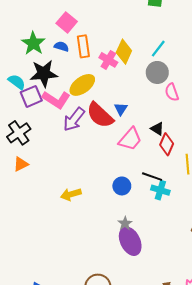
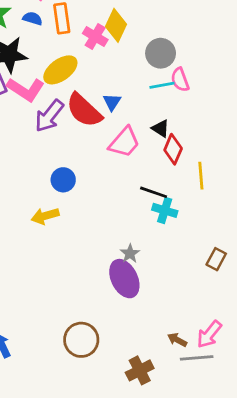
cyan line: (158, 49) -> (162, 85), moved, turned 42
blue circle: (122, 186) -> (63, 180), moved
gray star: (125, 223) -> (130, 254), moved

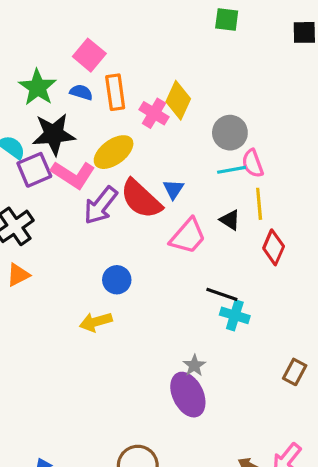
red diamond: (173, 149) -> (274, 247), moved
yellow line: (201, 176) -> (259, 204), moved

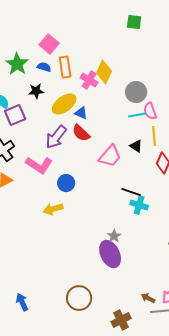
black star: (54, 134) -> (36, 91), moved, size x0.6
pink L-shape: (73, 175) -> (39, 165), moved
blue triangle: (173, 189) -> (81, 113), moved, turned -40
red semicircle: (141, 199) -> (81, 133), size x0.7

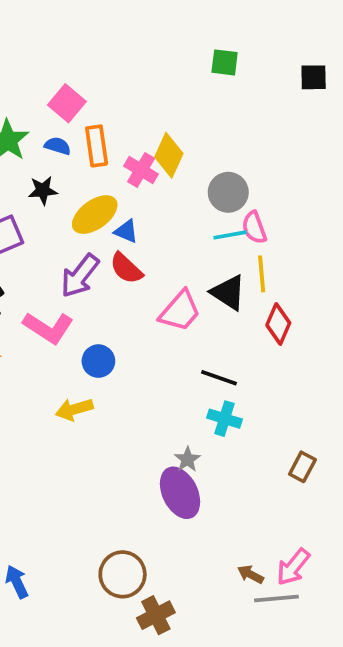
black triangle: (136, 146) -> (228, 292), size x1.5
cyan cross: (139, 205) -> (225, 419), moved
brown cross: (121, 320) -> (156, 615), moved

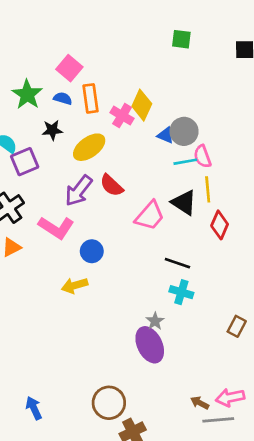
blue triangle: (126, 231) -> (166, 135), moved
pink arrow: (293, 567) -> (230, 397), turned 40

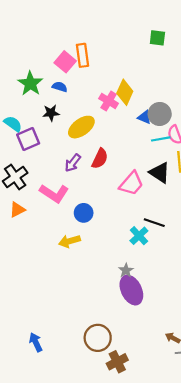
orange rectangle: (90, 98) -> (82, 55), moved
red semicircle: (112, 185) -> (100, 159), turned -108
purple arrow: (79, 191) -> (73, 163), size x0.7
cyan cross: (181, 292) -> (139, 236), moved, turned 30
gray star: (155, 321) -> (126, 270), moved

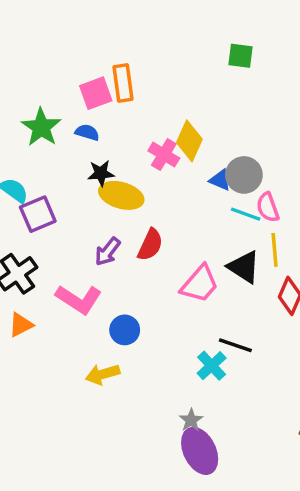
pink square: (65, 62) -> (96, 93), turned 30
black star: (51, 113) -> (101, 173), moved
yellow ellipse: (81, 127) -> (121, 195), turned 52
cyan line: (161, 139) -> (246, 214), turned 30

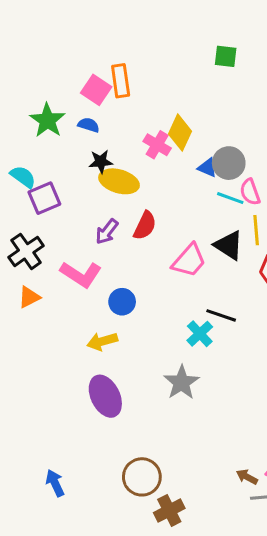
pink square: (96, 93) -> (96, 90), turned -36
gray star: (191, 420) -> (181, 382), size x1.6
purple ellipse: (200, 451) -> (105, 396), moved

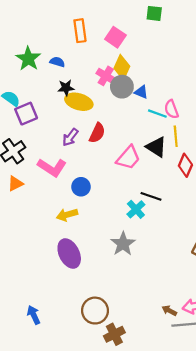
pink square: (96, 90) -> (115, 37), moved
gray circle: (229, 163) -> (122, 87), moved

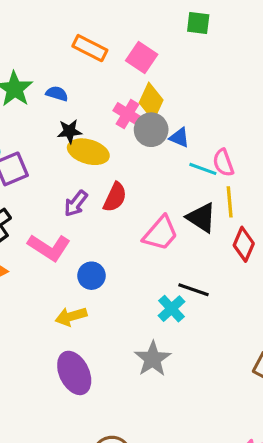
orange rectangle: (80, 31) -> (90, 48), turned -55

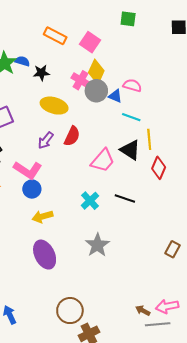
blue semicircle: (57, 94) -> (22, 61), moved
black star: (69, 131) -> (41, 73), moved
pink semicircle: (223, 163) -> (132, 85), moved, turned 126
blue circle: (91, 276) -> (32, 189), moved
cyan cross: (172, 309) -> (90, 201), moved

